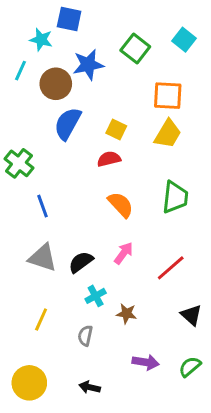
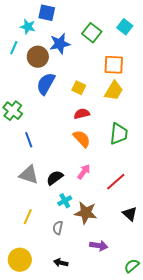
red semicircle: (109, 159) -> (82, 114), moved
brown star: (127, 314) -> (86, 213), size x1.6
green semicircle: (190, 367) -> (132, 266), moved

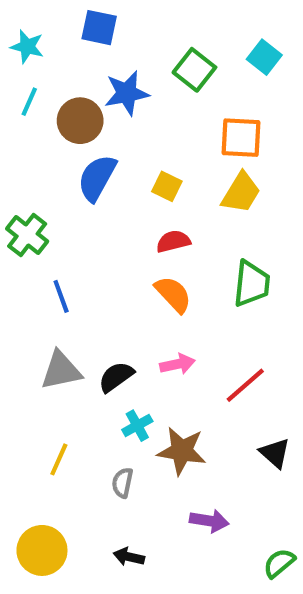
cyan star: (28, 27) -> (27, 47), moved
pink arrow: (84, 172) -> (177, 364), turned 42
gray triangle: (29, 175) -> (61, 370), turned -30

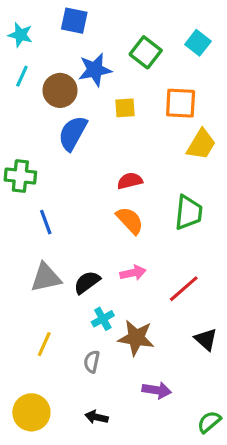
yellow square: (167, 186) -> (125, 108), moved, turned -30
yellow trapezoid: (241, 193) -> (201, 144), moved
green cross: (27, 235) -> (20, 176), turned -32

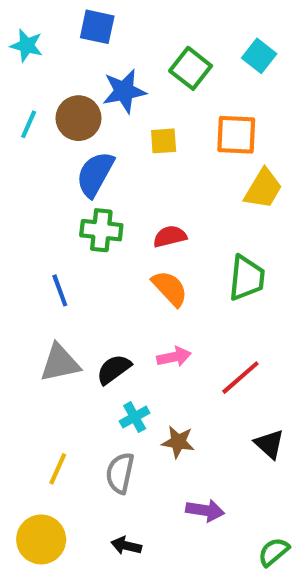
cyan line: (22, 76) -> (29, 124), moved
green cross: (20, 176) -> (101, 230), moved
brown star: (136, 338) -> (178, 442), size x0.7
yellow line: (44, 344) -> (58, 469), moved
gray semicircle: (92, 362) -> (120, 473), size x1.4

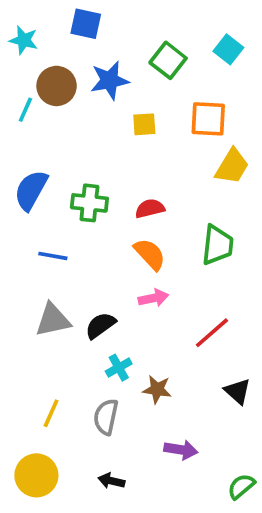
brown circle: (78, 118) -> (57, 86), moved
blue semicircle: (95, 174) -> (31, 190), moved
blue line: (60, 290) -> (53, 256), turned -60
pink arrow: (174, 357) -> (153, 298), moved

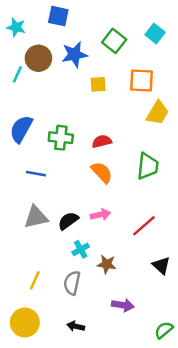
pink arrow: (153, 298) -> (101, 215), moved

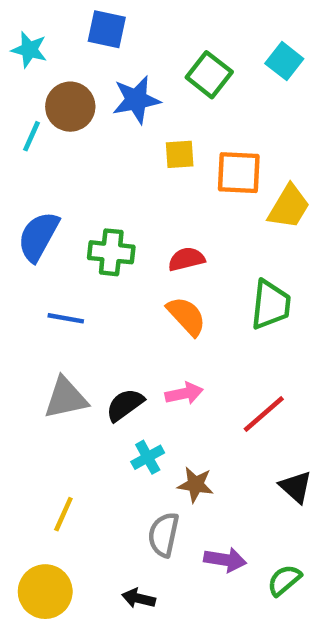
orange square: (141, 81) -> (239, 173), moved
gray semicircle: (72, 283) -> (164, 535), moved
green semicircle: (164, 330) -> (284, 580), moved

